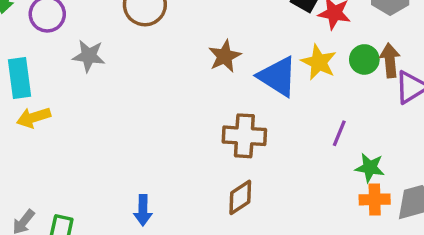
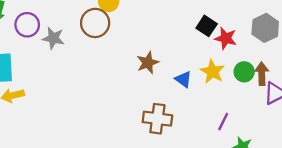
gray star: (89, 56) -> (53, 38), moved
blue triangle: (278, 76) -> (183, 79), size x0.6

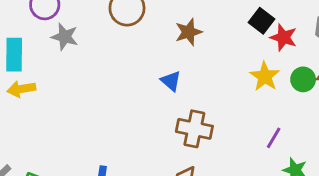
gray star: (53, 38) -> (65, 37), moved
brown star: (148, 63) -> (189, 32), moved
blue triangle: (183, 79) -> (171, 81), moved

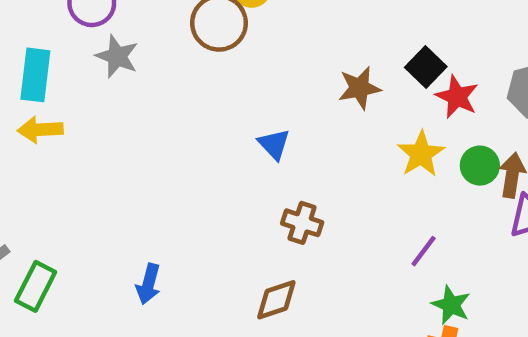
brown star: (189, 32) -> (359, 88), moved
brown cross: (194, 129) -> (302, 223), size x0.7

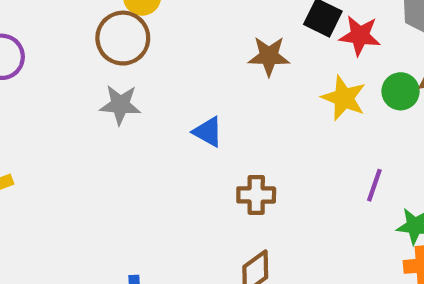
gray star: (117, 56) -> (120, 105), moved
brown star: (359, 88) -> (269, 56), turned 30

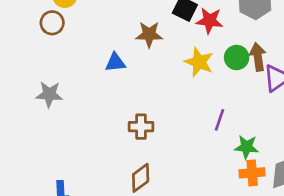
brown circle: (123, 38) -> (52, 23), size x0.7
gray star: (120, 105) -> (49, 94), moved
blue triangle: (208, 132) -> (115, 63), moved, turned -35

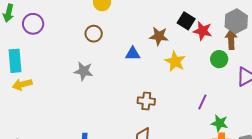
brown circle: (52, 23) -> (94, 34), moved
brown arrow: (258, 57) -> (231, 39), moved
yellow star: (199, 62) -> (175, 61), moved

